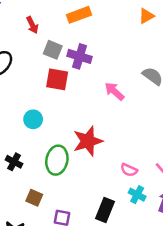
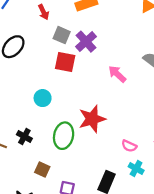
purple cross: (80, 56) -> (86, 42), turned 30

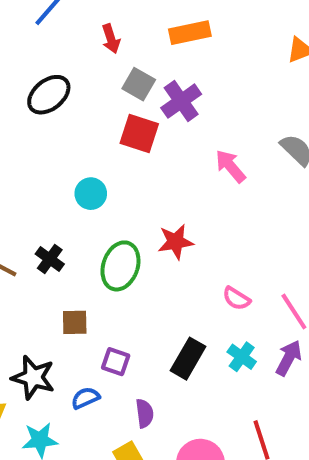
red star: (92, 119) -> (176, 242), size x0.7
cyan cross: (136, 169) -> (242, 357), moved
brown square: (42, 170) -> (75, 322), turned -32

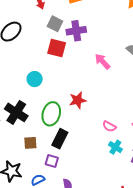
purple cross: (181, 101) -> (76, 31), turned 30
black cross: (50, 259) -> (16, 112), size x1.6
cyan cross: (242, 357) -> (115, 147), moved
black rectangle: (188, 359) -> (60, 139), moved

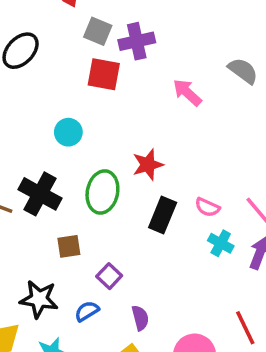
black rectangle: (60, 139) -> (163, 215), moved
purple square: (52, 161) -> (109, 276), turned 32

